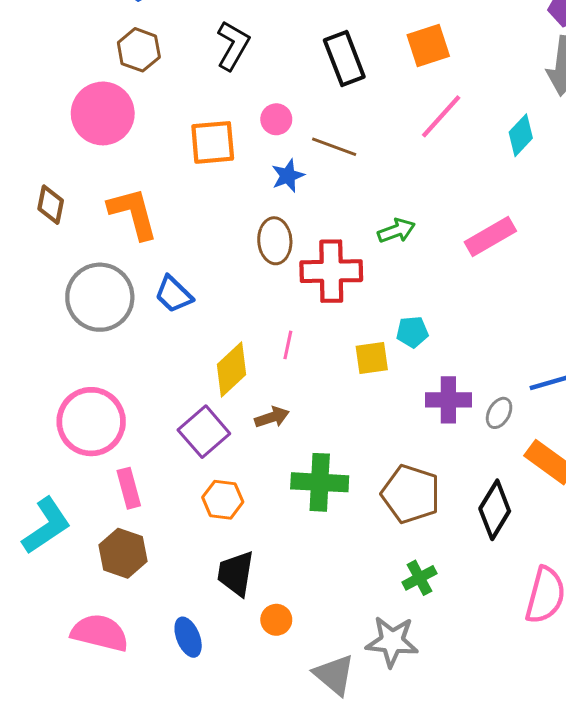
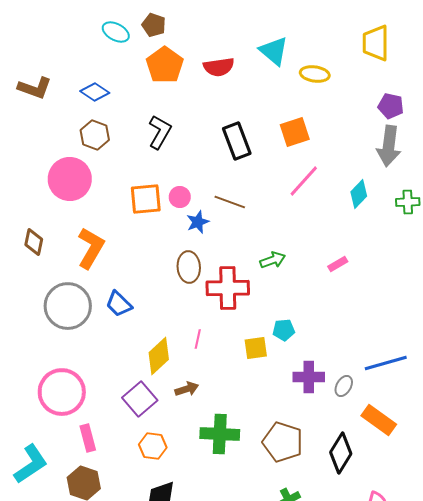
pink circle: (276, 119) -> (180, 197), moved
orange L-shape: (133, 213) -> (91, 248), turned 45
pink rectangle: (490, 236) -> (338, 264), size x0.6

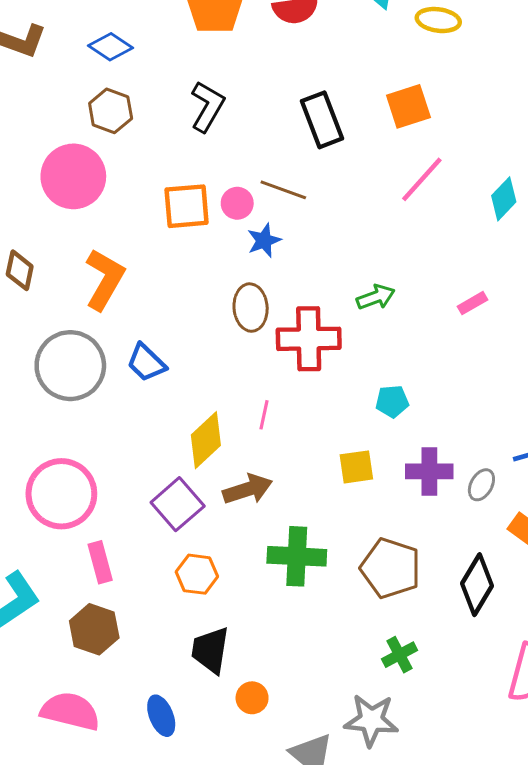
brown line: (230, 202) -> (283, 190), moved
yellow square: (256, 348) -> (356, 467), moved
brown arrow: (187, 389) -> (248, 489), size x1.4

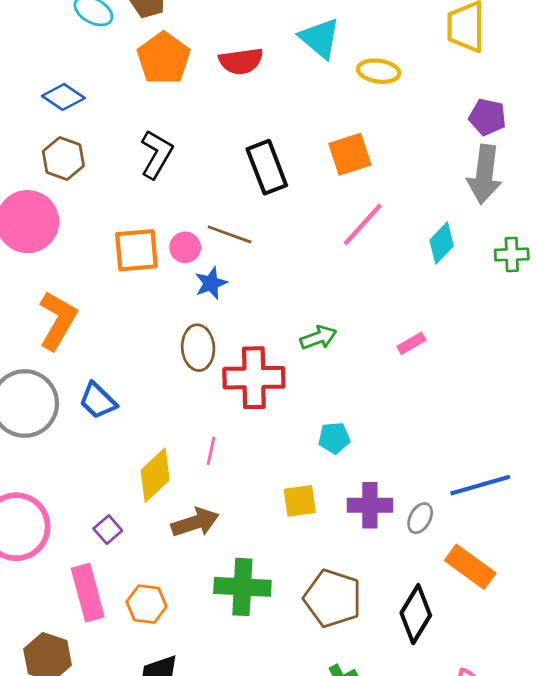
purple square: (178, 504) -> (108, 530), moved, size x0.6
pink rectangle: (100, 562) -> (88, 593), moved, size x1.4

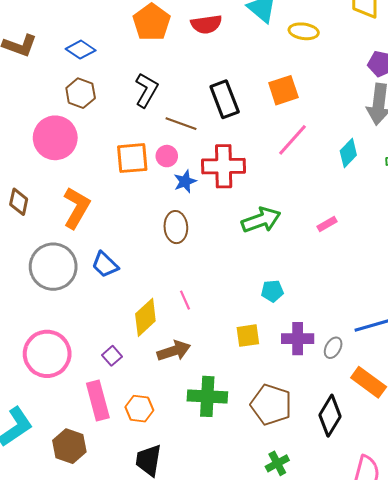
brown line: (230, 234) -> (181, 124), moved
green arrow: (318, 338) -> (261, 220), size x1.5
red cross: (254, 378) -> (224, 166), moved
pink line: (211, 451) -> (185, 300), turned -36

